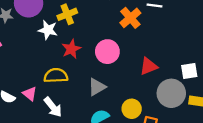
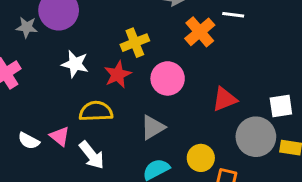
yellow cross: (67, 14) -> (135, 43), moved
white star: (48, 30) -> (75, 64), moved

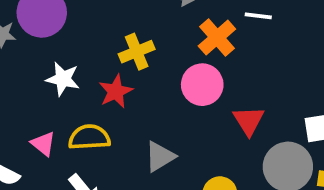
pink circle: (168, 78) -> (202, 85), moved
red triangle: (225, 99) -> (249, 121), turned -40
pink triangle: (60, 136) -> (43, 144), moved

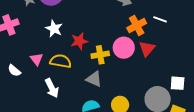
yellow cross: (137, 52) -> (100, 55), moved
red triangle: (249, 121) -> (147, 49), moved
gray triangle: (160, 157) -> (94, 79), turned 42

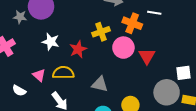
orange cross: (137, 26) -> (132, 23), turned -30
red triangle: (147, 49) -> (147, 56), moved
yellow cross: (100, 55) -> (101, 32), moved

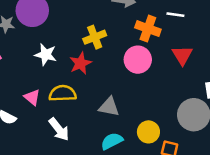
yellow cross: (101, 32) -> (95, 37), moved
red triangle: (147, 56) -> (182, 55), moved

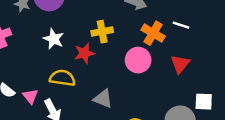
pink triangle: (32, 97) -> (30, 96), moved

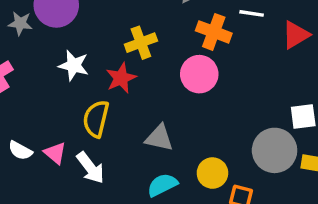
red triangle: (180, 64) -> (296, 35), moved, turned 30
yellow semicircle: (62, 78) -> (96, 119), turned -75

